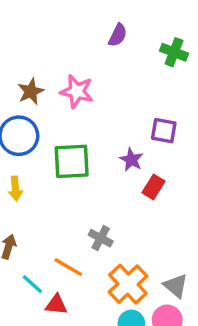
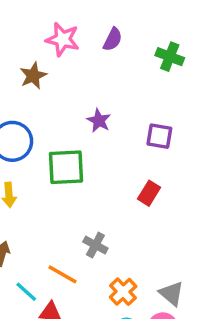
brown star: (31, 91) -> (33, 76), moved
pink star: (77, 91) -> (63, 39), moved
purple star: (131, 160) -> (99, 121), moved
orange cross: (128, 284) -> (123, 292), size x0.7

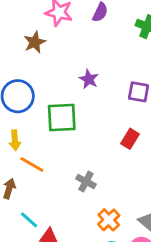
orange line: (63, 274) -> (32, 164), moved

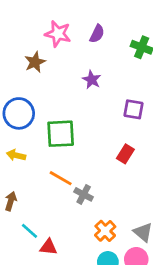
purple star: (89, 79) -> (92, 80), moved
yellow arrow: (15, 140) -> (16, 155), turned 108
orange line: (32, 164) -> (61, 178), moved

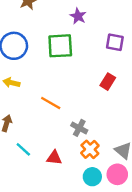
green square: (61, 134) -> (60, 46), moved
gray cross: (84, 194) -> (79, 128), moved
red triangle: (48, 247) -> (54, 158), moved

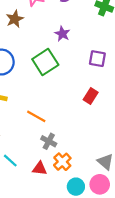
green square: (60, 46) -> (45, 62), turned -30
gray cross: (79, 128) -> (49, 141), moved
orange cross: (90, 149) -> (62, 162), moved

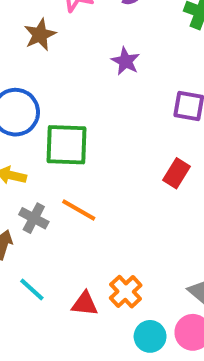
green square: (45, 62) -> (66, 145), moved, turned 35
gray cross: (49, 141) -> (34, 218), moved

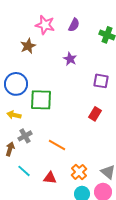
orange line: (79, 210) -> (57, 145), moved
gray cross: (34, 218) -> (25, 136), turned 32
orange cross: (126, 292) -> (79, 172), moved

